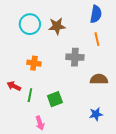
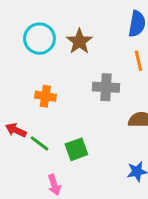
brown star: (57, 26) -> (79, 42), turned -30
green line: (30, 95) -> (39, 143), turned -64

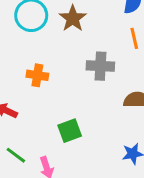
green line: (39, 143) -> (16, 155), moved

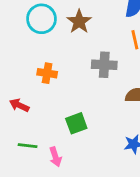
green line: (16, 155) -> (28, 146), turned -30

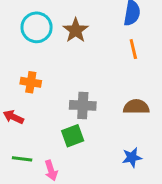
gray cross: (104, 65) -> (83, 105), moved
orange cross: (47, 73) -> (31, 82), moved

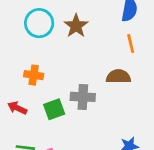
brown semicircle: (136, 107) -> (118, 76), moved
green square: (73, 136) -> (54, 109), moved

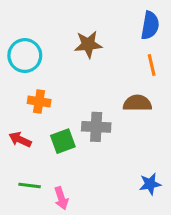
cyan circle: (39, 23) -> (25, 56), moved
brown star: (76, 26) -> (88, 44), turned 30

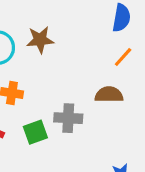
brown star: (88, 44) -> (40, 40), moved
orange line: (152, 65) -> (123, 57), turned 55

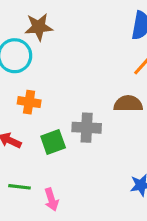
brown star: (40, 40) -> (39, 27), moved

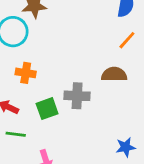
green line: (19, 187) -> (16, 134), moved

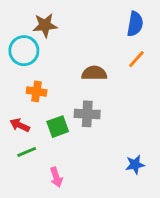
brown semicircle: (114, 74) -> (94, 73), moved
green line: (16, 134) -> (27, 152), turned -30

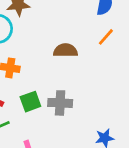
gray cross: (87, 114) -> (60, 103), moved

